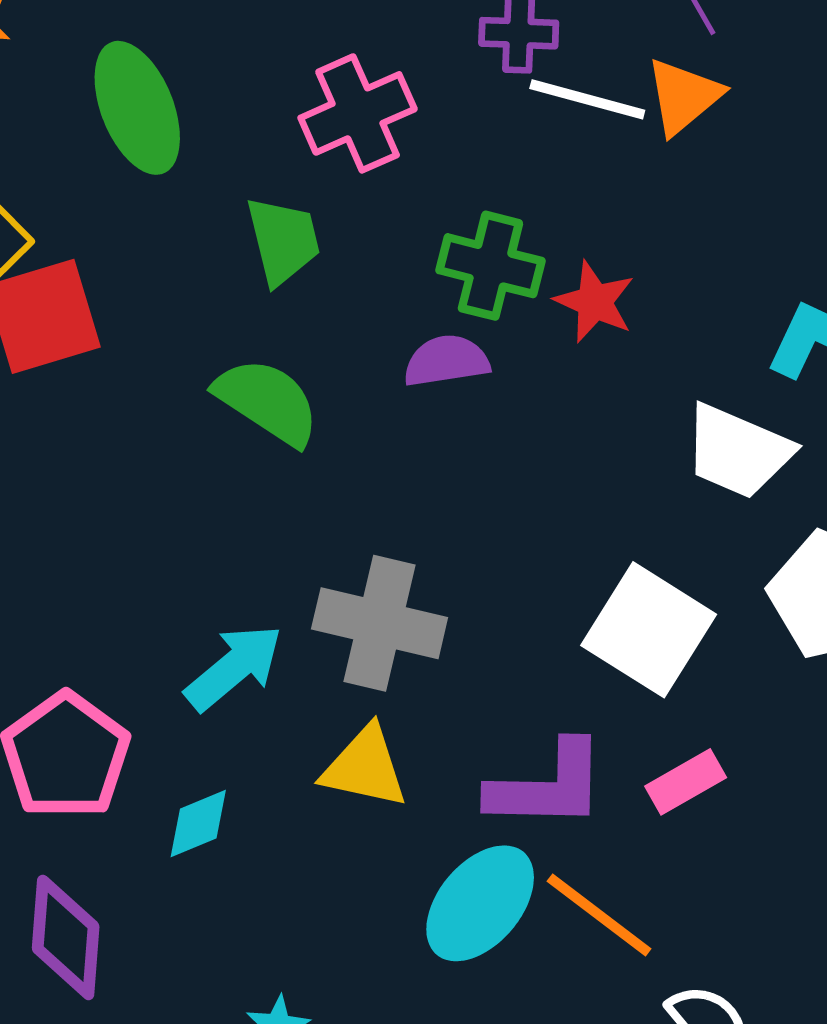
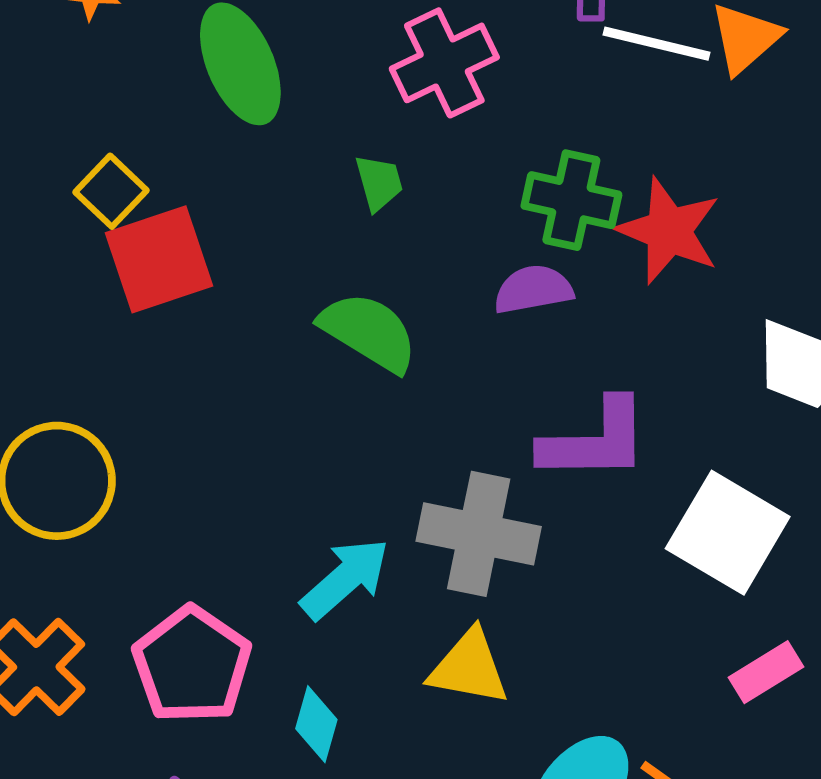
green trapezoid: (283, 241) -> (379, 183), size x0.7
red star: (595, 302) -> (669, 231), size x1.4
purple L-shape: (547, 786) -> (595, 440), moved
cyan diamond: (198, 824) -> (316, 724), turned -50

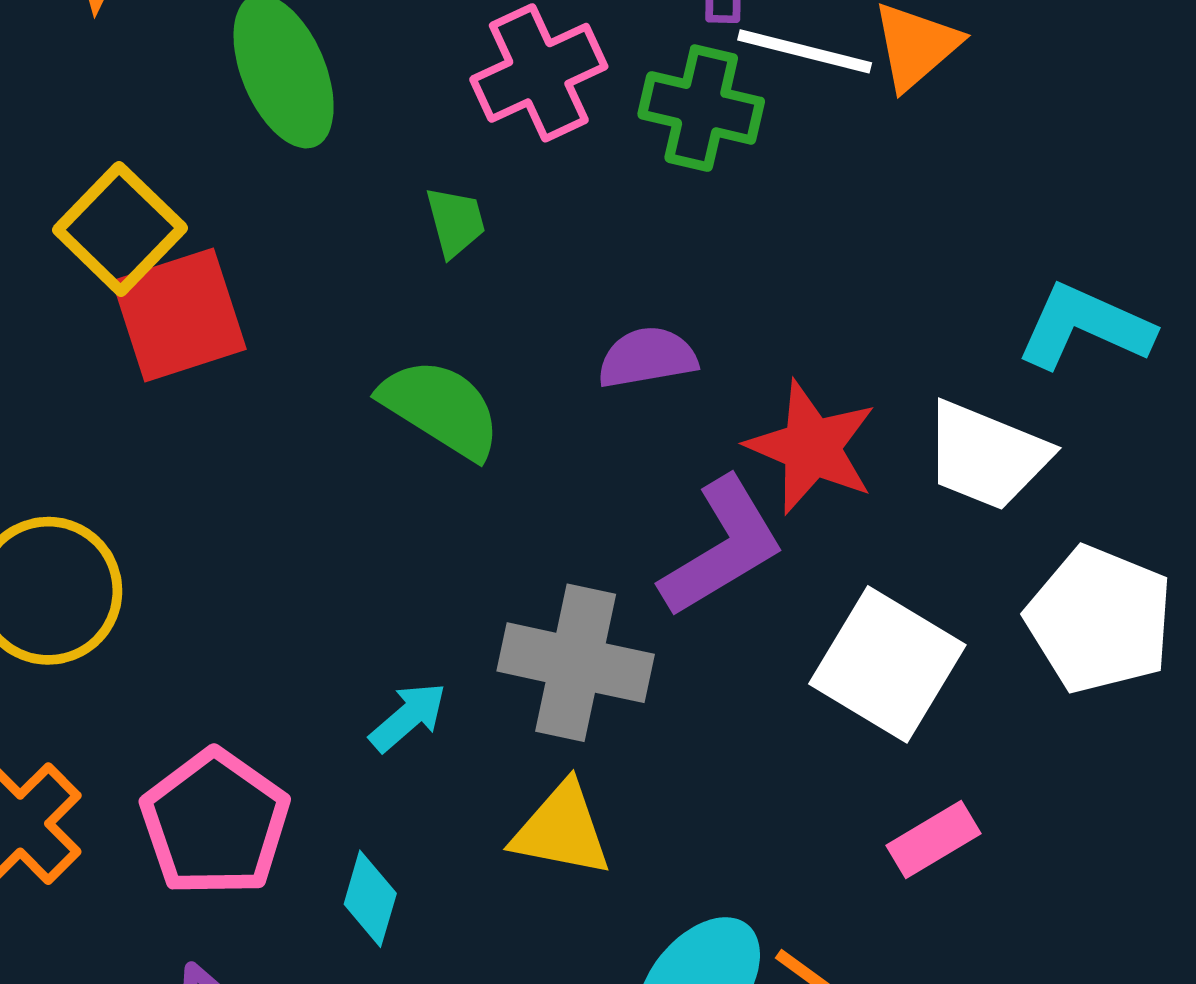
yellow square: (111, 191) -> (120, 229), size x1.4
green cross: (571, 200) -> (701, 108), moved
red star: (669, 231) -> (812, 447), moved
purple L-shape: (595, 440) -> (722, 547), turned -31
cyan arrow: (345, 579) -> (408, 717), size x0.7

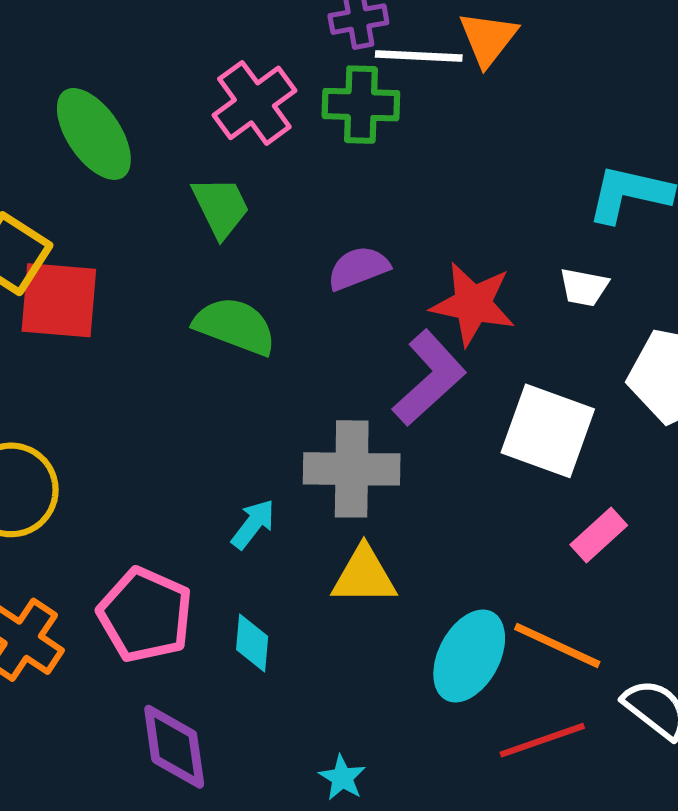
green trapezoid: (455, 222) -> (221, 207), size x1.4
red square: (179, 315) -> (59, 300), turned 34
white trapezoid: (987, 456) -> (584, 287), size x0.6

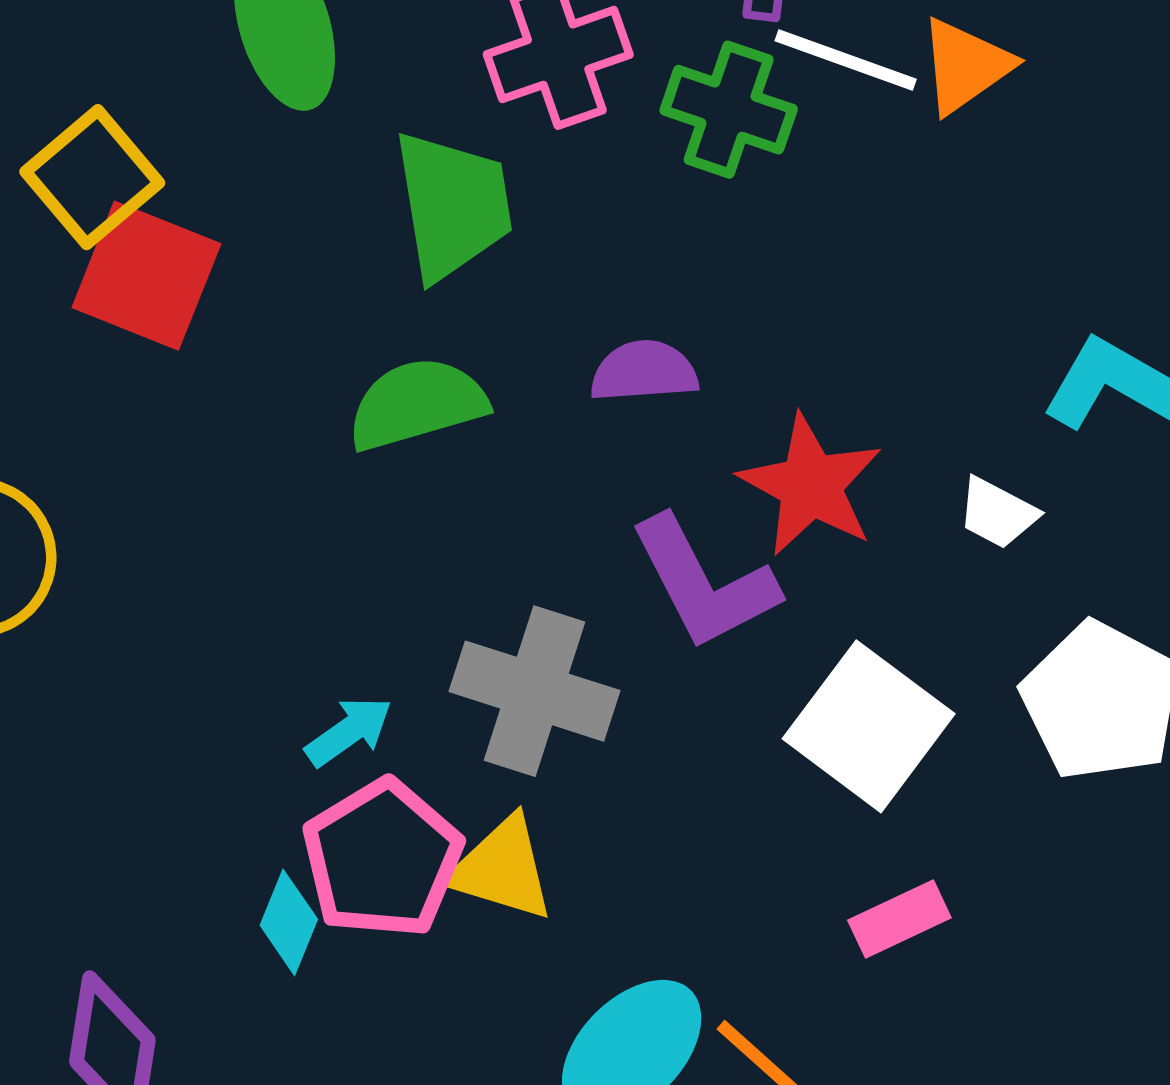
green trapezoid: (221, 207) -> (453, 205), size x1.4
green semicircle: (235, 326) -> (417, 404), turned -54
purple L-shape: (429, 378) -> (704, 583), turned 88
pink pentagon: (145, 615) -> (382, 859), moved

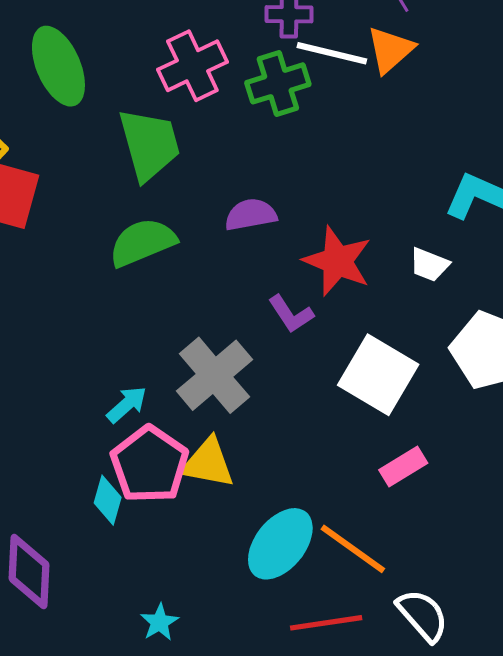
green cross: (729, 110) -> (278, 83), turned -30
purple L-shape: (704, 583) -> (291, 314), size x0.6
gray cross: (534, 691) -> (214, 375), turned 38

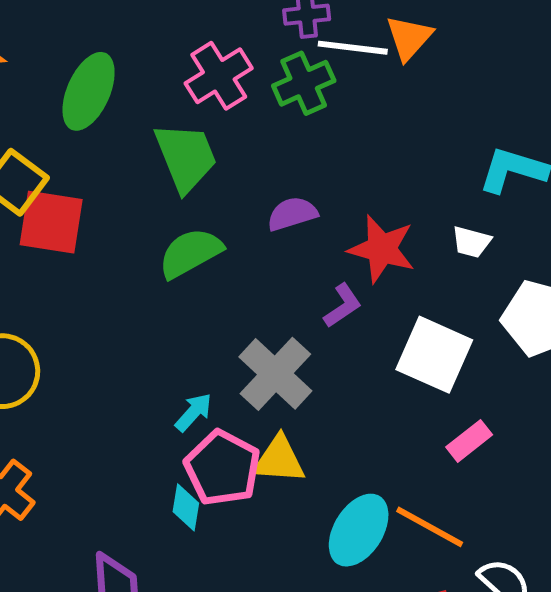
green ellipse: (58, 66) -> (89, 91), turned 54
purple L-shape: (291, 314) -> (343, 306), turned -84

